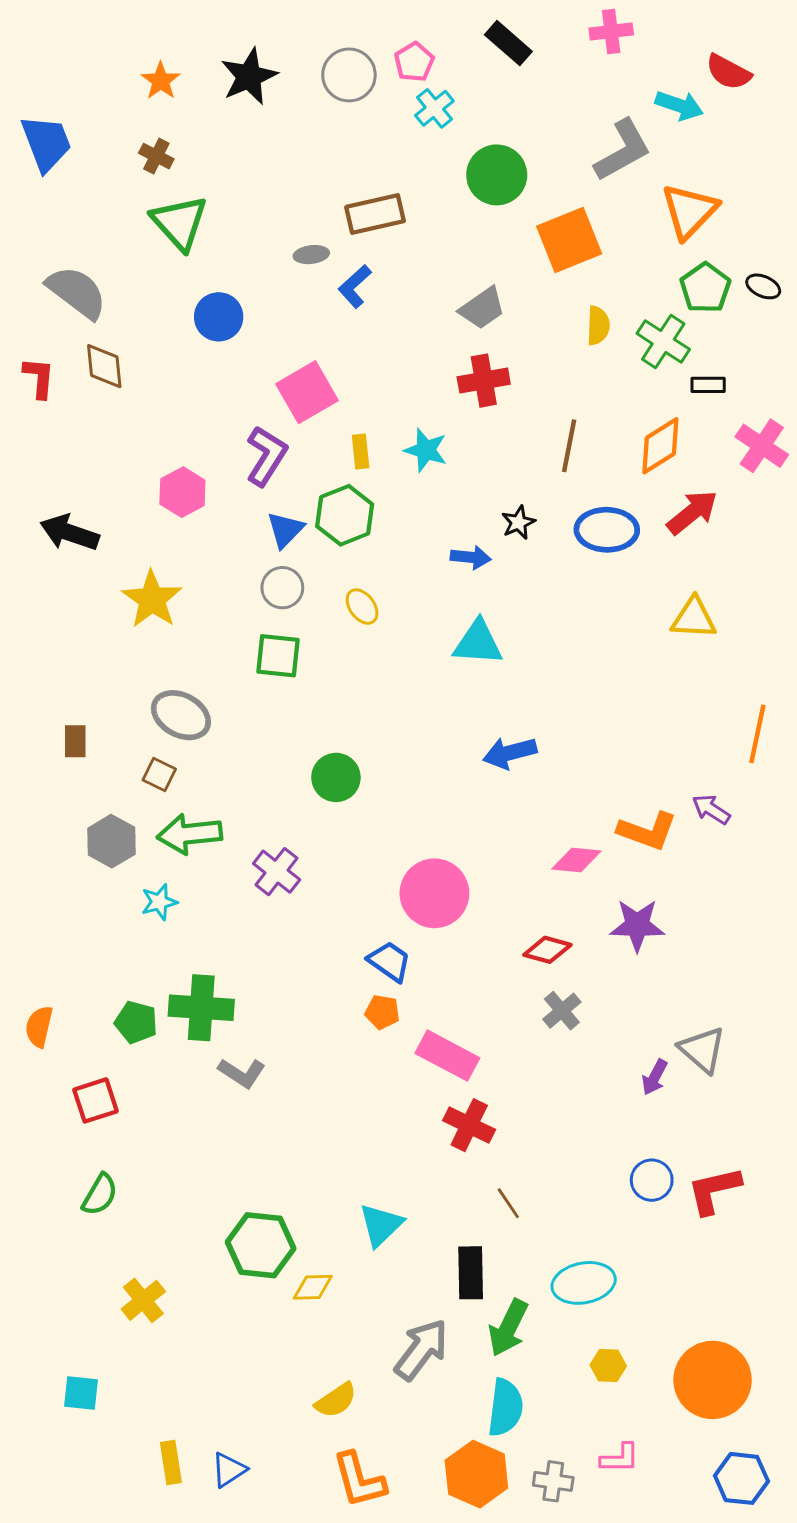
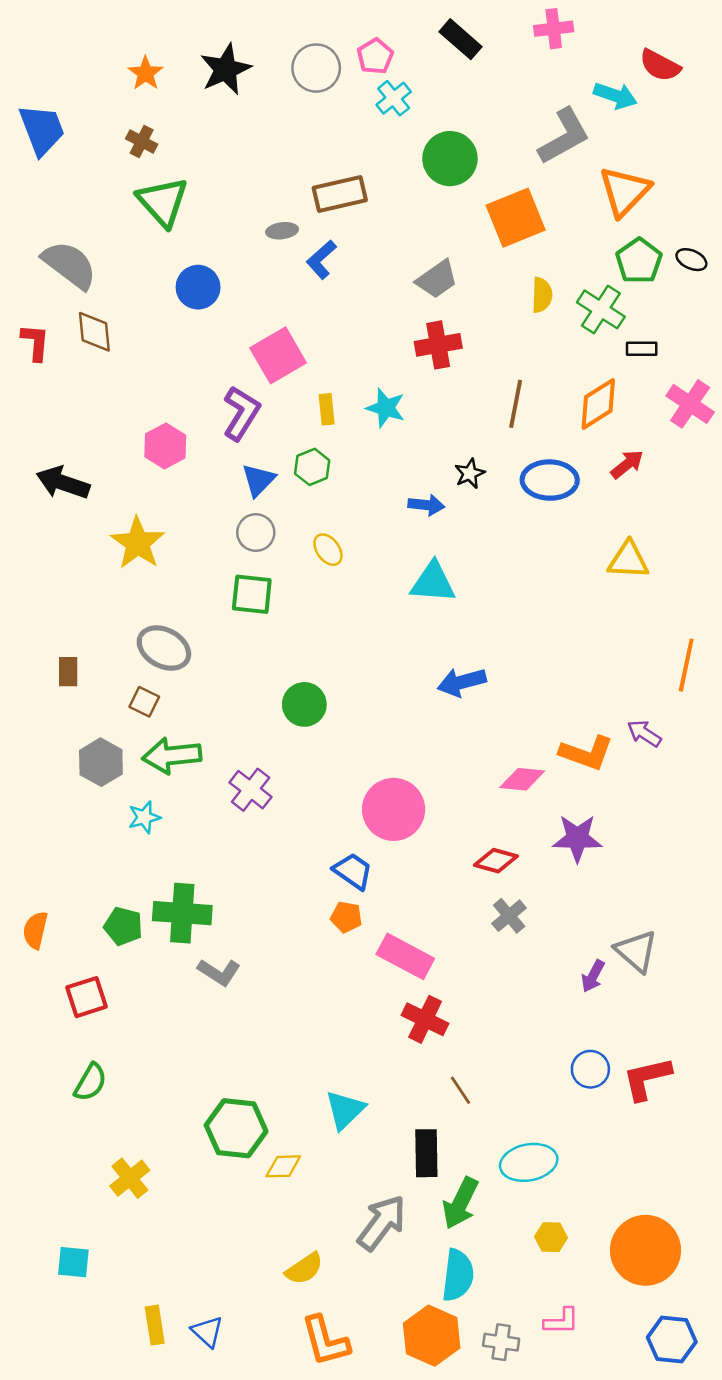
red arrow: (692, 512) -> (627, 464), size x0.7
green hexagon: (345, 515) -> (312, 467), size x0.7
blue triangle: (229, 1470) -> (207, 1332), turned -44

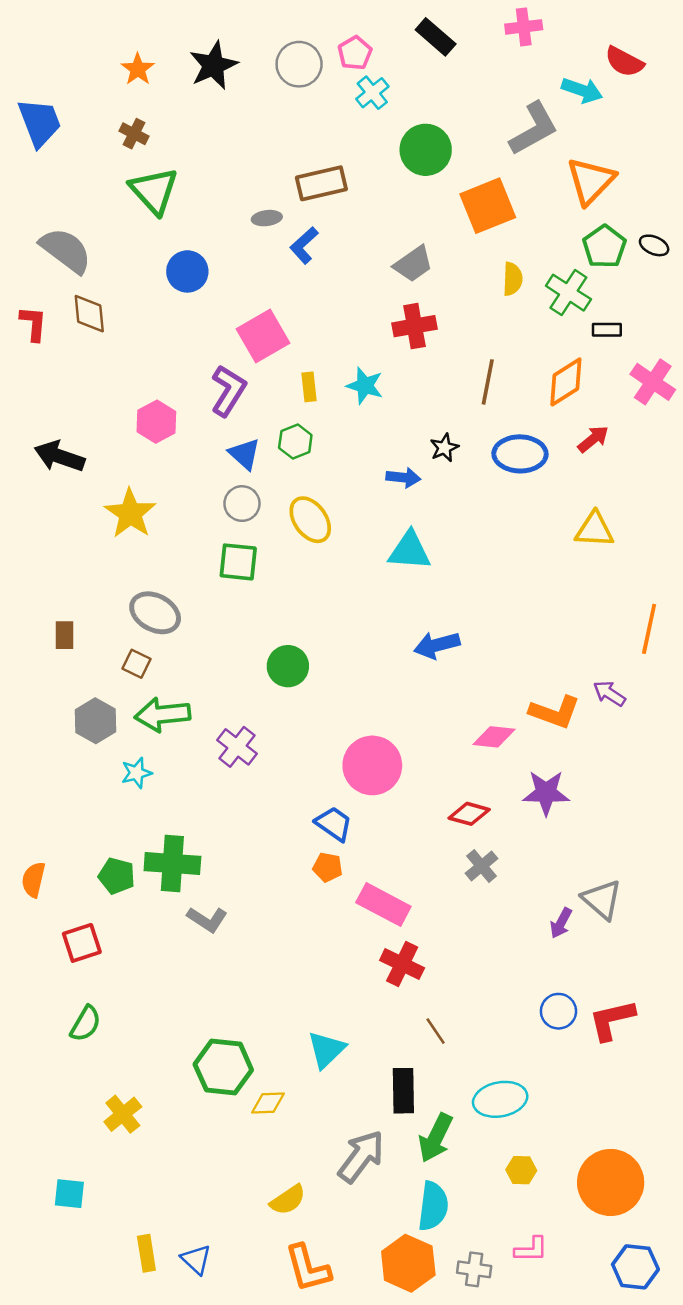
blue triangle: (258, 480) -> (244, 454), turned -32
yellow ellipse: (328, 550) -> (310, 520), size x1.5

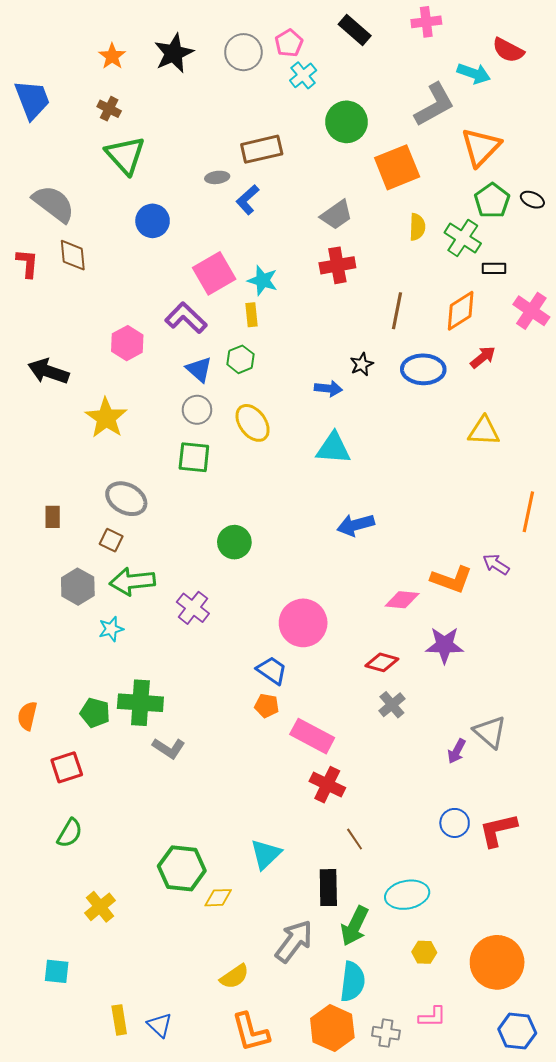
cyan star: (365, 386) -> (263, 280), moved
purple L-shape: (228, 391) -> (186, 318), turned -78

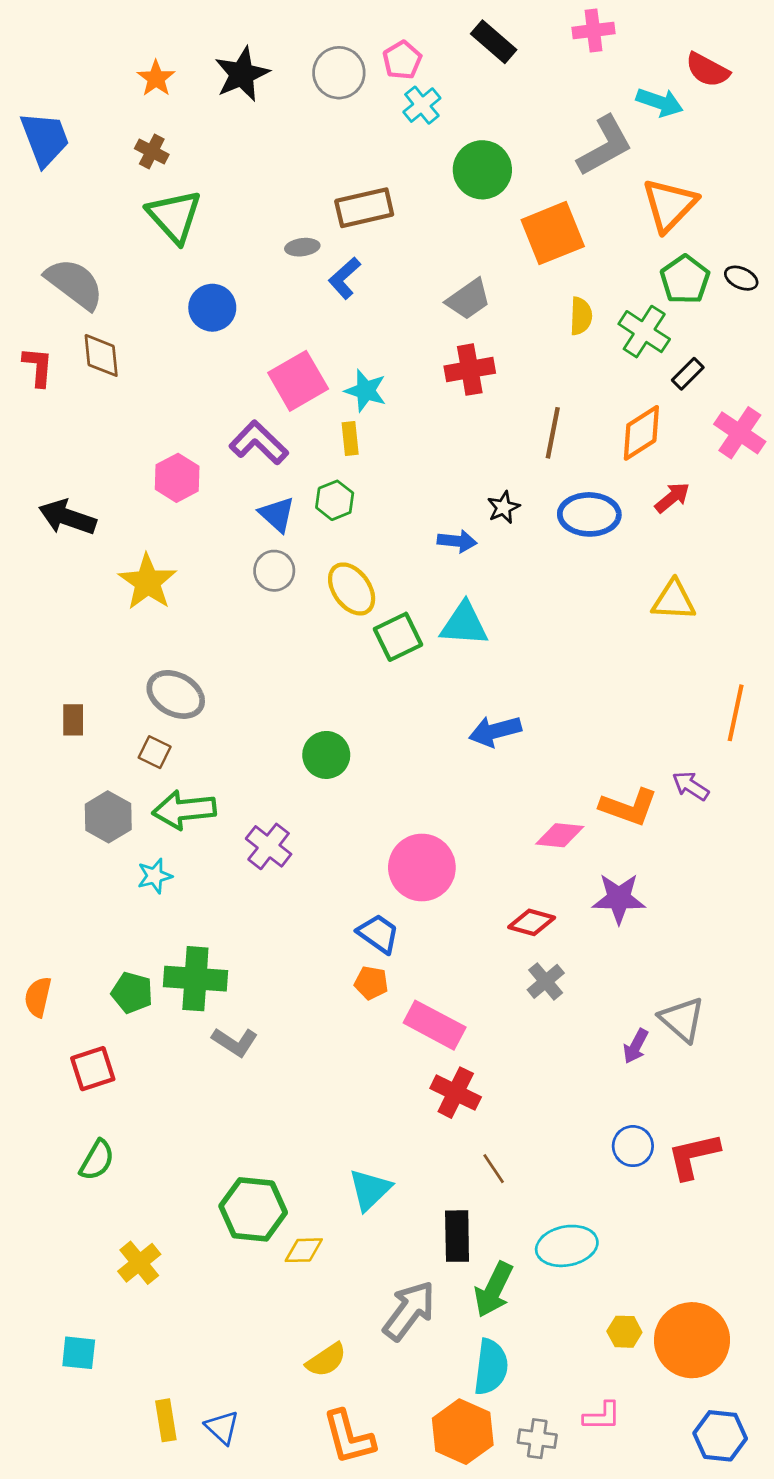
black rectangle: (494, 268) -> (688, 374), turned -45
green square: (194, 457) -> (398, 637), moved, turned -32
yellow hexagon: (424, 952) -> (624, 1332), moved

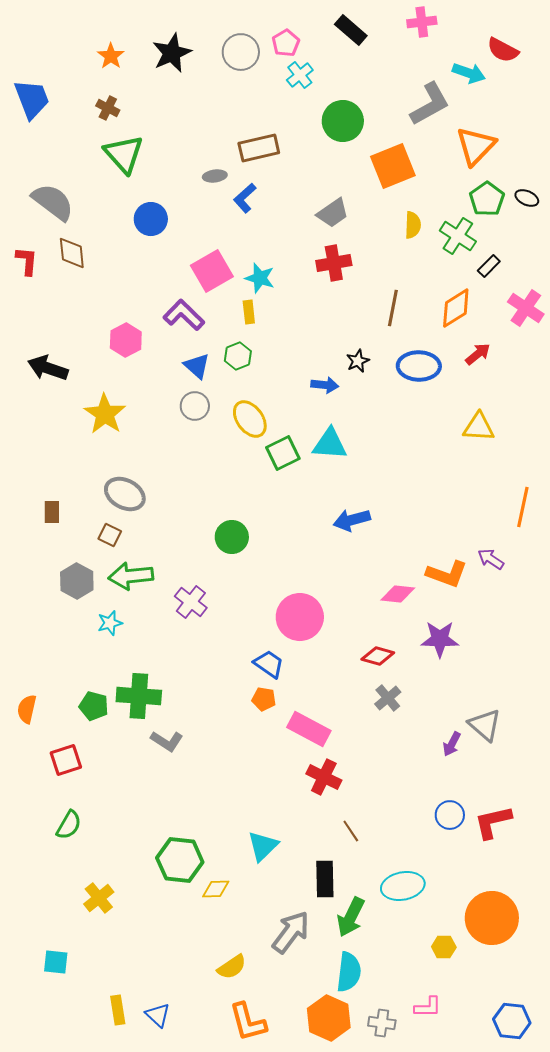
orange circle: (692, 1340) -> (492, 918), moved

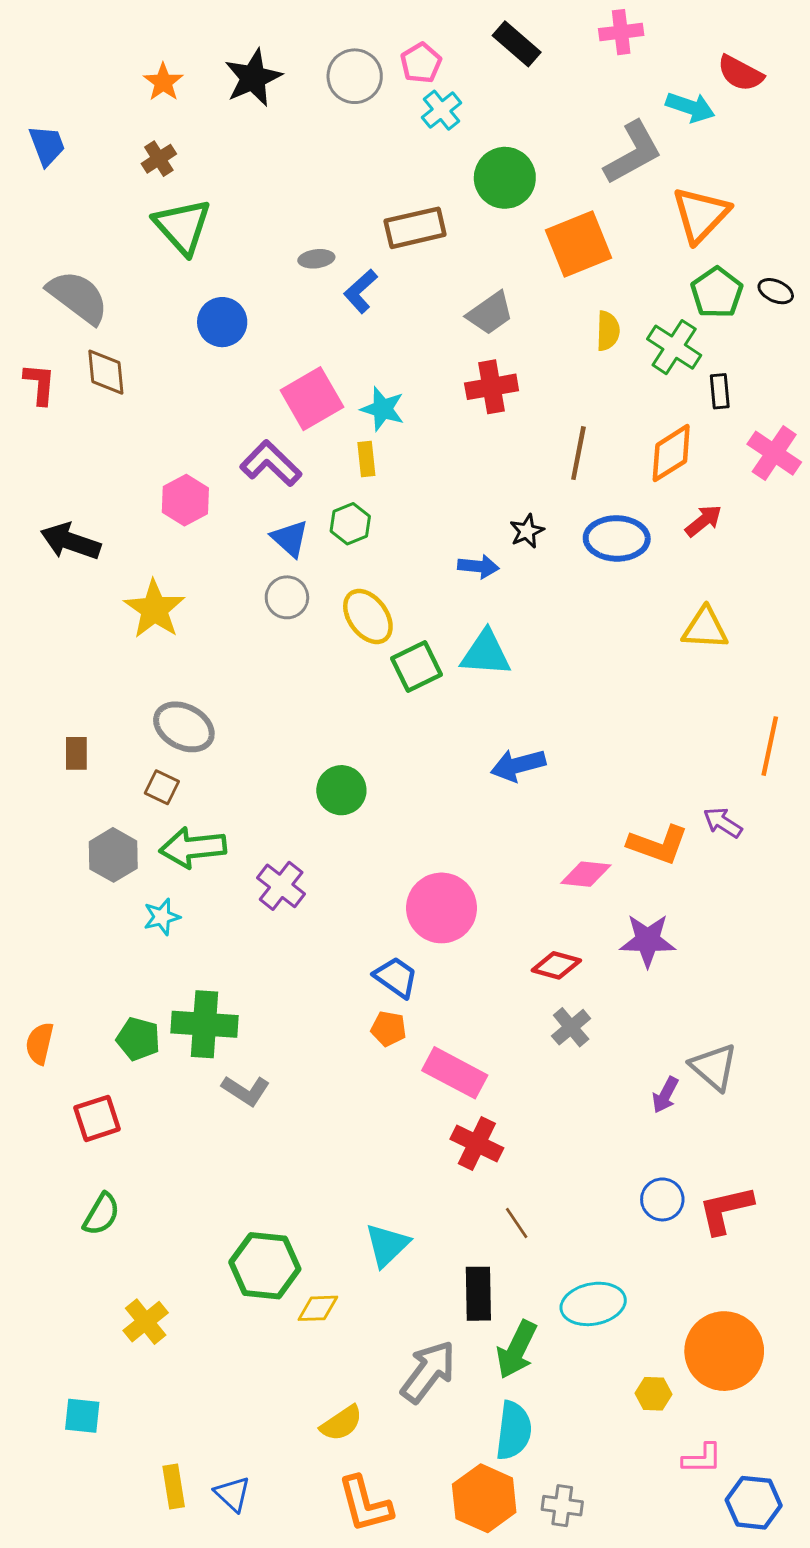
blue trapezoid: (32, 99) -> (47, 145), size x0.7
brown cross: (108, 108) -> (159, 159), turned 30
brown rectangle: (259, 148) -> (415, 228), moved
black rectangle: (489, 266) -> (720, 391), turned -50
pink L-shape: (428, 1007) -> (702, 1459), moved

